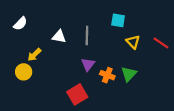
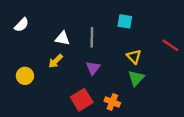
yellow triangle: (133, 42) -> (134, 57), moved
yellow arrow: (34, 55) -> (56, 61), moved
orange cross: (107, 75) -> (112, 102), moved

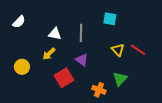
red line: (170, 45) -> (138, 50), moved
purple triangle: (93, 68) -> (82, 60), turned -32
green triangle: (136, 78) -> (120, 79), moved
red square: (82, 100) -> (64, 78), moved

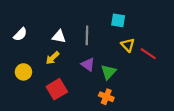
white semicircle: (19, 22) -> (20, 34), moved
yellow triangle: (118, 50) -> (128, 45), moved
red square: (64, 78) -> (57, 89), moved
green triangle: (120, 79) -> (108, 72), moved

